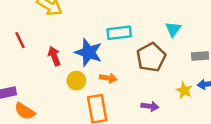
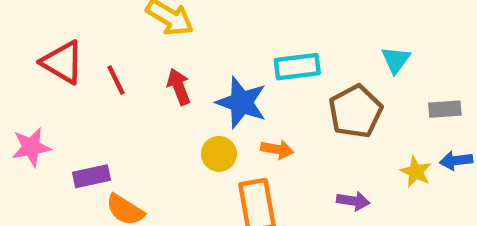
red arrow: (54, 56) -> (179, 87), moved

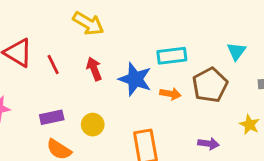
orange arrow: (277, 149) -> (170, 94), moved
yellow circle: (219, 154) -> (93, 125), moved
purple rectangle: (91, 176) -> (52, 117), moved

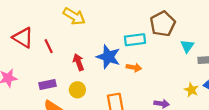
cyan triangle: (236, 51) -> (187, 46), moved
red arrow: (94, 69) -> (78, 62), moved
brown pentagon: (210, 85) -> (163, 24), moved

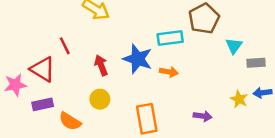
red triangle: (23, 38) -> (43, 69), moved
purple rectangle: (48, 84) -> (43, 104), moved

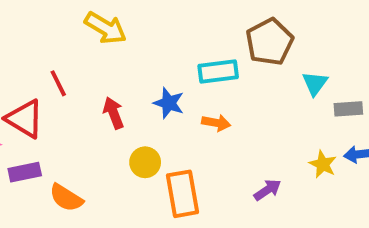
blue star: (138, 59) -> (169, 103), size x0.7
yellow circle: (100, 99) -> (145, 162), moved
purple arrow: (203, 116) -> (267, 190), turned -42

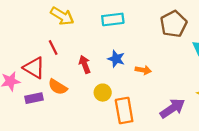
yellow arrow: (106, 28) -> (62, 16), moved
cyan rectangle: (218, 71) -> (113, 19), moved
purple arrow: (267, 190) -> (172, 108), size x1.6
orange semicircle: (66, 198) -> (58, 87), moved

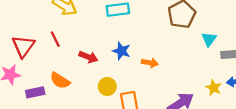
red arrow: (85, 64) -> (88, 57), turned 132
red triangle: (34, 68) -> (23, 46), moved, turned 35

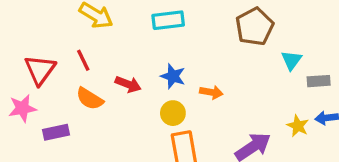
orange semicircle: (60, 81) -> (90, 99), moved
yellow circle: (107, 86) -> (173, 113), moved

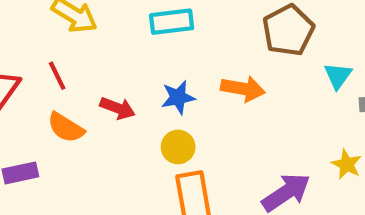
blue star: (173, 76) -> (178, 97), turned -30
orange arrow: (211, 92) -> (243, 89), moved, size x1.4

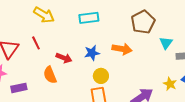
orange semicircle: (66, 128) -> (50, 75), moved, turned 36
yellow circle: (178, 147) -> (101, 76), moved

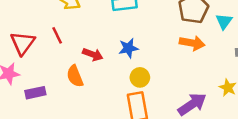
cyan triangle: (166, 43) -> (224, 21), moved
orange arrow: (122, 49) -> (192, 43), moved

